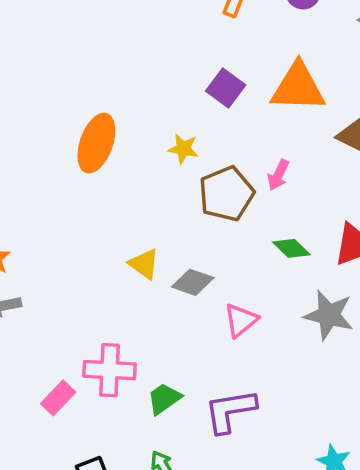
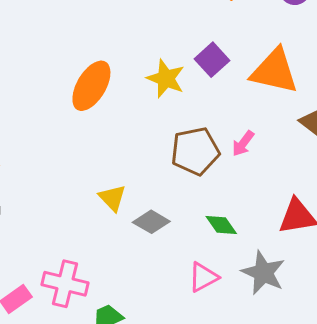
yellow star: (183, 149) -> (166, 79), moved, size x1.4
green diamond: (291, 248) -> (221, 225), moved
pink triangle: (241, 320) -> (203, 277), moved

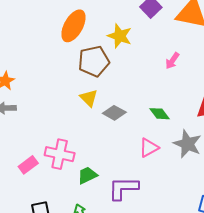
yellow star: (166, 79) -> (120, 36), moved
brown pentagon: (195, 151) -> (94, 61), moved

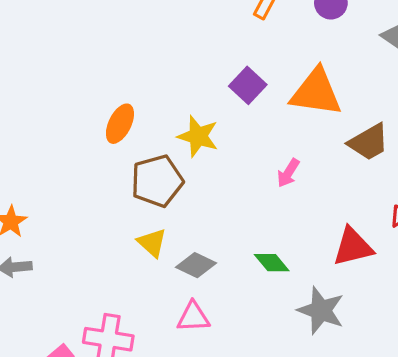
orange ellipse: (73, 26) -> (120, 124), size x0.7
pink triangle: (149, 148) -> (193, 317), moved, turned 30

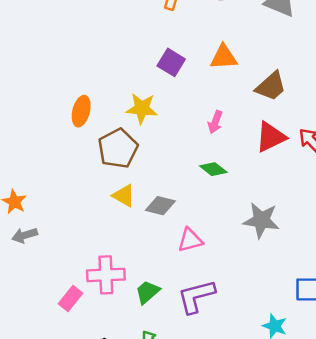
orange triangle: (316, 92) -> (224, 57), size x0.7
red triangle: (353, 247) -> (271, 137), moved
green diamond: (272, 263) -> (213, 169), moved
pink triangle: (193, 317) -> (190, 240), moved

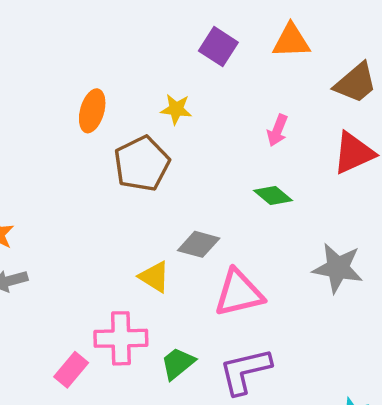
yellow star: (142, 108) -> (176, 109), size x0.7
yellow triangle: (124, 196) -> (154, 277), moved
pink triangle: (190, 240) -> (239, 293), size x1.4

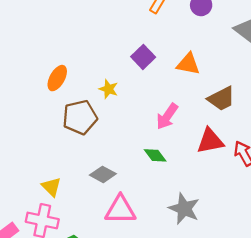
pink arrow: (277, 130) -> (167, 116), size x1.4
yellow triangle: (154, 277) -> (51, 187), moved

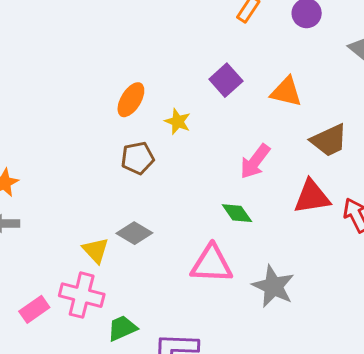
orange ellipse: (57, 78) -> (131, 100), moved
brown pentagon: (80, 117) -> (138, 158), size x0.7
gray diamond: (103, 174) -> (134, 233), moved
pink triangle: (120, 210) -> (212, 264), moved

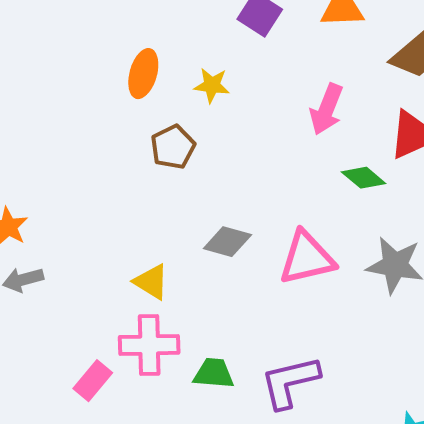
green diamond: (237, 213) -> (364, 178), moved
gray diamond: (134, 233) -> (227, 242), moved
green trapezoid: (122, 328) -> (214, 373), turned 44

